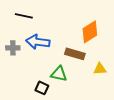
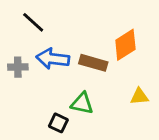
black line: (24, 16) -> (33, 22), turned 30
brown rectangle: (75, 54) -> (93, 63), moved

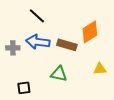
black line: (33, 22) -> (37, 16), moved
black square: (58, 123) -> (24, 88), moved, turned -32

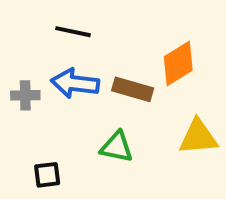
black line: (37, 16) -> (73, 32), turned -30
yellow triangle: (100, 69) -> (198, 137), size x1.5

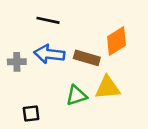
yellow triangle: (198, 137) -> (108, 88), moved
green triangle: (117, 147) -> (76, 95), turned -30

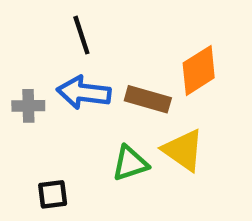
black line: (48, 20) -> (81, 35), turned 60
yellow triangle: (108, 88) -> (183, 150), turned 40

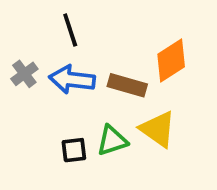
gray cross: (28, 106) -> (24, 74), moved, turned -36
black square: (53, 194) -> (74, 150), moved

